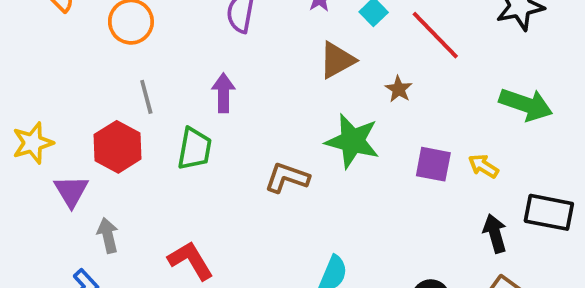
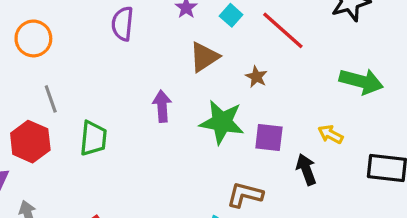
purple arrow: (223, 93) -> (162, 106), moved
purple square: (433, 164) -> (269, 137), moved
brown L-shape: (287, 178) -> (245, 195), moved
black arrow: (495, 233) -> (306, 169), moved

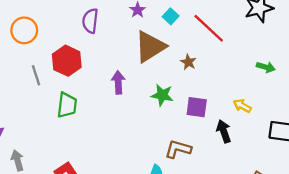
brown triangle: (204, 57) -> (150, 47), size x1.4
green arrow: (361, 81) -> (266, 67), size x0.6
green star: (222, 122) -> (162, 95), size x0.7
red hexagon: (30, 142) -> (67, 61), moved

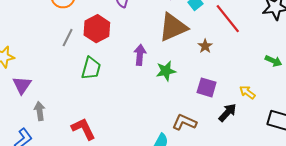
gray line: (36, 75) -> (68, 38), turned 36
green star: (162, 95) -> (166, 71), moved, turned -30
black arrow: (224, 131) -> (227, 113), turned 54

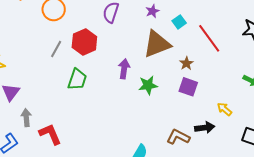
purple square: (207, 87) -> (188, 87), moved
black arrow: (227, 113) -> (205, 128), turned 36
brown L-shape: (184, 122) -> (178, 137), moved
red L-shape: (83, 129) -> (50, 134), moved

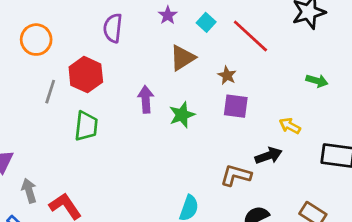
brown triangle: (157, 44) -> (183, 58), size x0.7

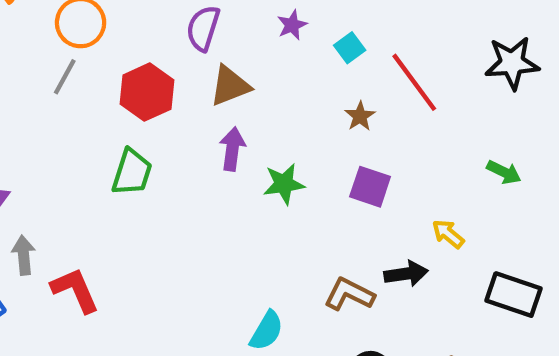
brown triangle: (183, 58) -> (230, 86), moved
brown star: (227, 75) -> (360, 116), moved
gray line: (50, 92) -> (65, 77), moved

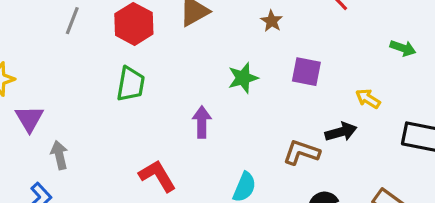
brown star: (360, 116) -> (272, 21), moved
purple arrow: (232, 149) -> (202, 122), moved
red L-shape: (75, 290) -> (157, 176), moved

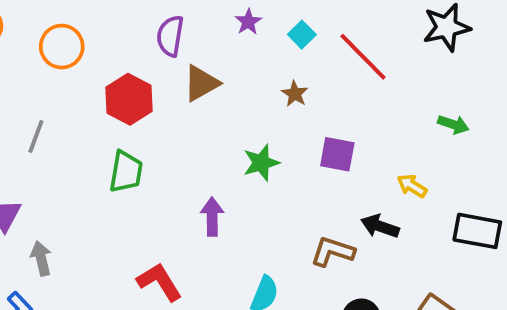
gray line: (72, 21) -> (36, 136), moved
black arrow: (341, 132) -> (380, 226), turned -144

